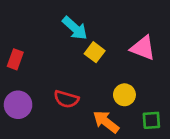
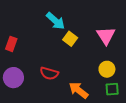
pink triangle: (143, 48) -> (106, 36), turned 36
yellow circle: (124, 95) -> (107, 69), moved

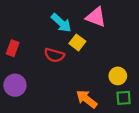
pink triangle: (106, 36) -> (96, 17), moved, turned -36
red semicircle: (49, 73) -> (54, 55), moved

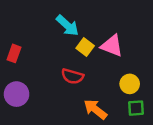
pink triangle: (96, 17) -> (112, 46), moved
red semicircle: (54, 55) -> (72, 76), moved

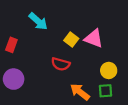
cyan arrow: (67, 25) -> (38, 21), moved
green square: (136, 108) -> (105, 91), moved

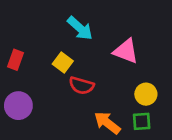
cyan arrow: (38, 21) -> (80, 28), moved
yellow square: (71, 39) -> (63, 63), moved

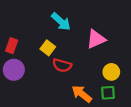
pink triangle: (126, 51) -> (96, 39), turned -45
purple circle: (18, 106) -> (14, 70), moved

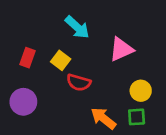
red rectangle: (12, 46) -> (28, 58), moved
purple circle: (14, 70) -> (23, 102), moved

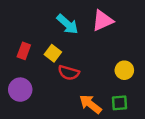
pink triangle: (121, 49) -> (103, 21), moved
yellow circle: (141, 91) -> (124, 70), moved

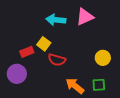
cyan arrow: (67, 24) -> (56, 20), turned 144
red rectangle: (24, 51) -> (27, 52), moved, turned 48

